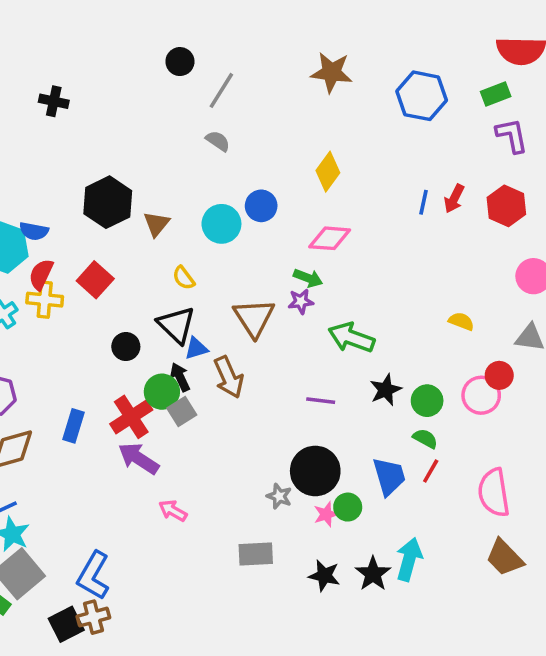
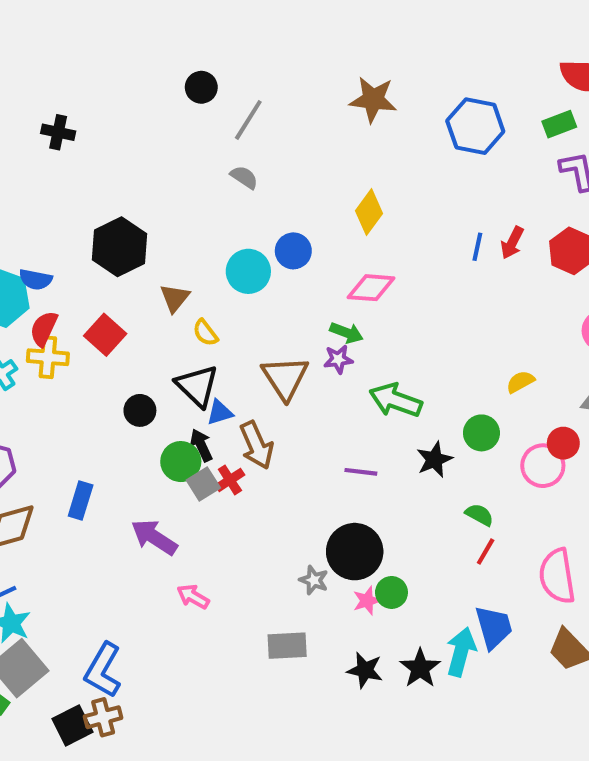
brown triangle: (157, 224) -> (175, 298), moved
yellow semicircle: (461, 321) -> (520, 382), turned -50
green circle: (427, 401) -> (481, 433), moved
red cross: (131, 417) -> (230, 480), moved, size x0.6
blue trapezoid: (389, 476) -> (494, 627), moved

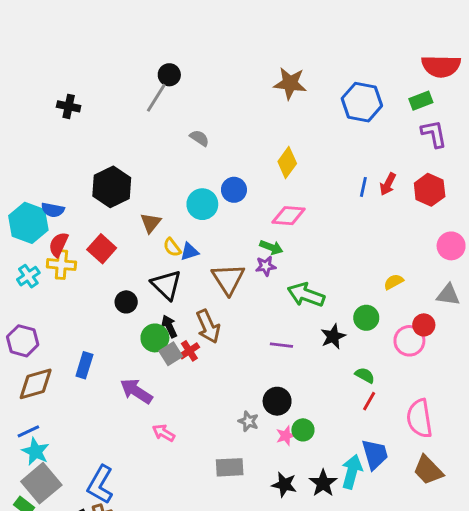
gray line: (248, 120) -> (156, 98), moved
blue triangle: (220, 412) -> (189, 252), moved
black circle: (355, 552) -> (277, 401), size x0.7

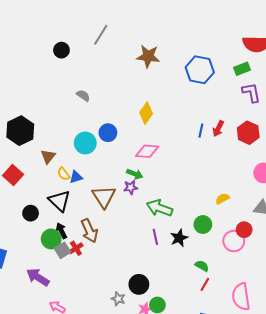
gray line: (156, 98) -> (101, 35), moved
purple line: (281, 345) -> (155, 237), moved, turned 70

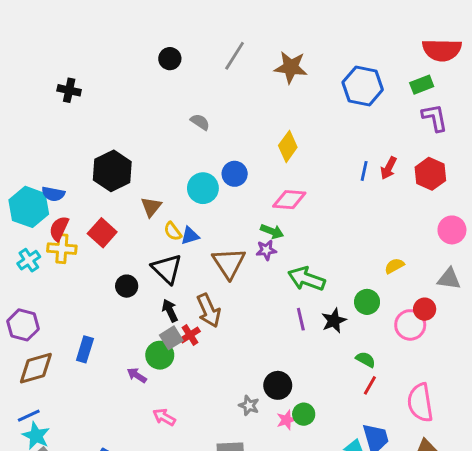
gray line: (101, 35) -> (235, 56), moved
green circle: (51, 239) -> (160, 355), moved
purple arrow: (38, 277) -> (137, 375), size x0.6

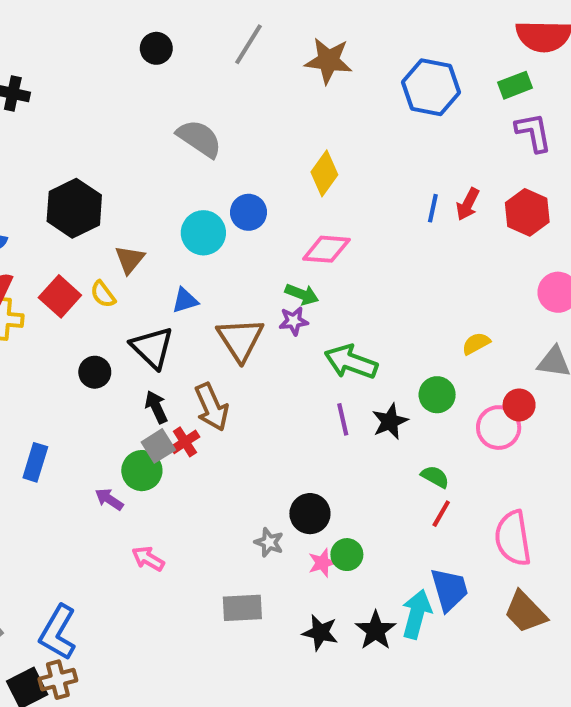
gray semicircle: (200, 122) -> (199, 139), size x1.6
yellow semicircle: (173, 231) -> (103, 294), moved

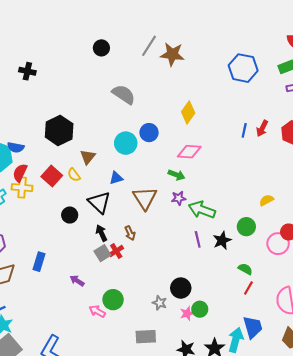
brown star: (328, 61) -> (172, 54), moved
purple star: (294, 321) -> (179, 198), moved
brown arrow: (212, 407) -> (130, 233), size x0.6
green circle: (142, 471) -> (113, 300), moved

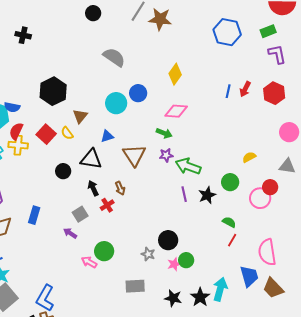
black triangle: (99, 202) -> (91, 159), turned -35
gray square: (102, 253) -> (80, 214), moved
blue trapezoid: (253, 327) -> (249, 276), moved

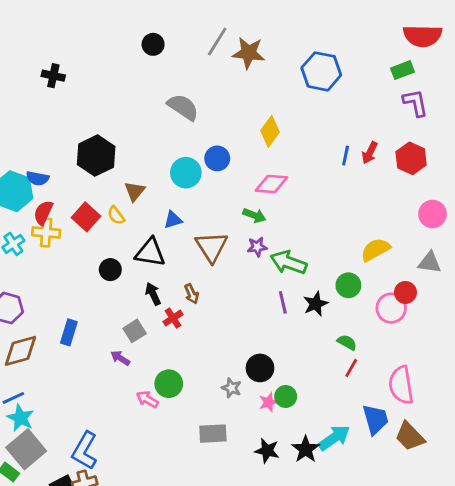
blue hexagon: (227, 32) -> (321, 71), moved
yellow semicircle: (249, 157) -> (375, 250), size x1.5
cyan arrow: (220, 289) -> (334, 438), turned 40

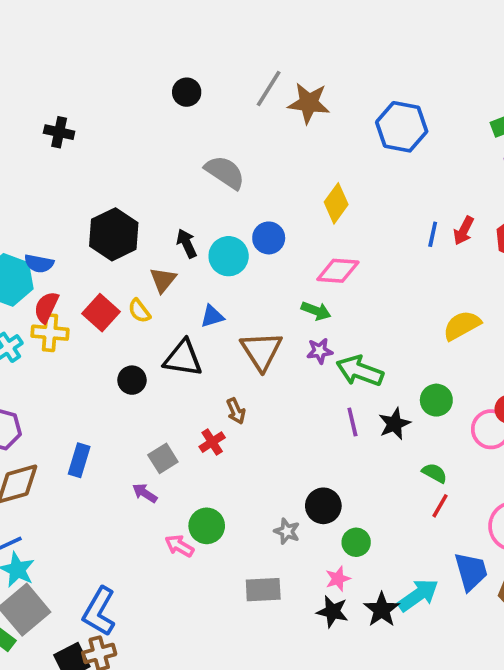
yellow semicircle: (375, 250) -> (462, 325), moved
black arrow: (153, 294) -> (187, 243), moved
pink star: (269, 402) -> (338, 579), moved

